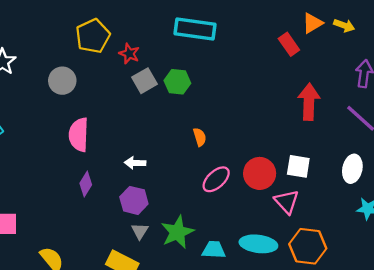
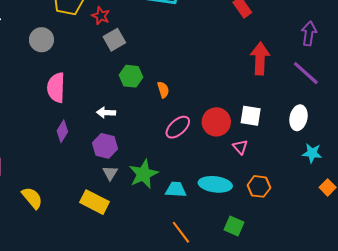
green hexagon: (177, 82) -> (131, 76), moved
pink triangle: (287, 202) -> (240, 147), size x0.7
orange hexagon: (308, 246) -> (259, 186), size x0.7

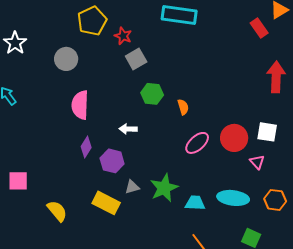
purple hexagon: (105, 146) -> (112, 161), moved
gray triangle: (110, 173) -> (132, 187), turned 42
yellow rectangle: (95, 202) -> (106, 203), moved

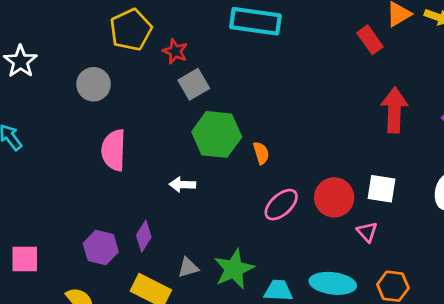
green hexagon: (152, 94) -> (217, 134), size x1.5
purple diamond: (86, 147) -> (144, 236), moved
purple hexagon: (112, 161) -> (101, 248), moved

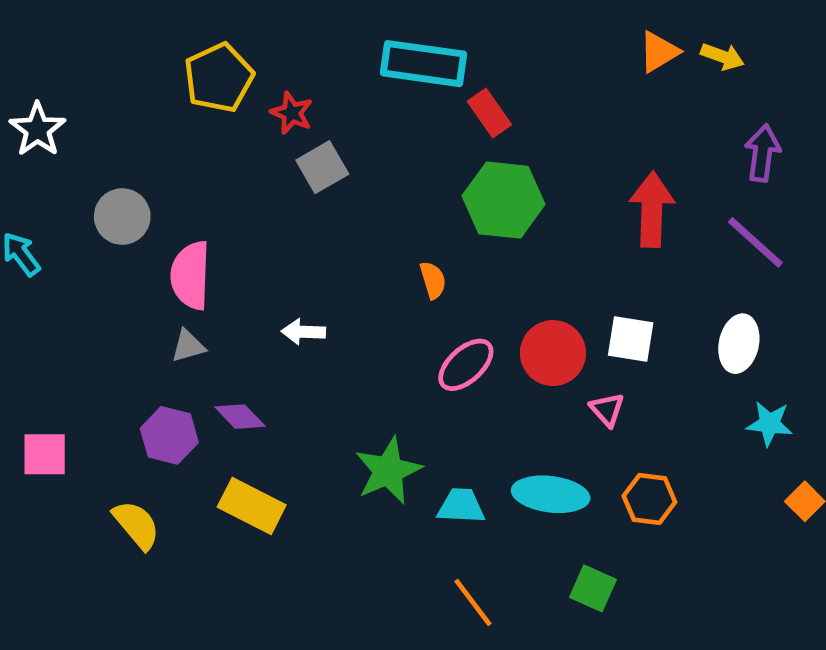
red rectangle: (370, 40) -> (489, 113), moved
gray circle: (94, 84) -> (122, 217), moved
green hexagon: (217, 134) -> (504, 200), moved
purple diamond: (144, 236) -> (240, 417), turned -76
gray triangle: (188, 268) -> (188, 346), moved

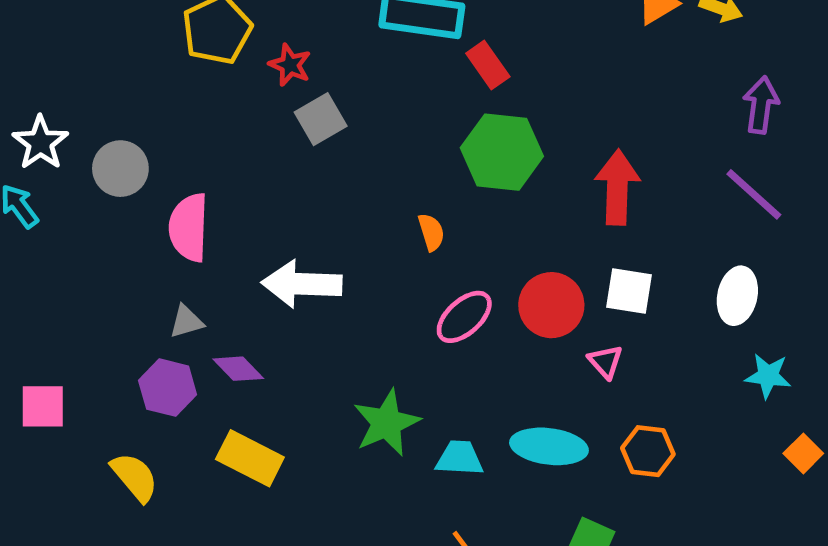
white star: (38, 129) -> (40, 143), moved
red arrow: (652, 209) -> (617, 187), moved
white arrow: (303, 332) -> (302, 284), size x1.8
gray triangle: (188, 346) -> (186, 322), moved

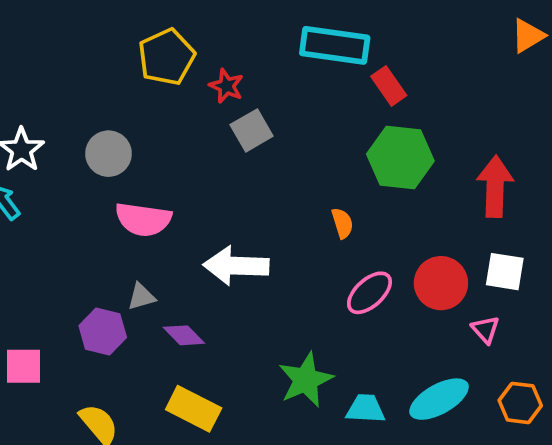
gray circle: (120, 169) -> (108, 154), moved
pink semicircle: (189, 227) -> (143, 219), turned -84
purple hexagon: (168, 388) -> (103, 331), moved
cyan ellipse: (549, 446) -> (439, 399), turned -36

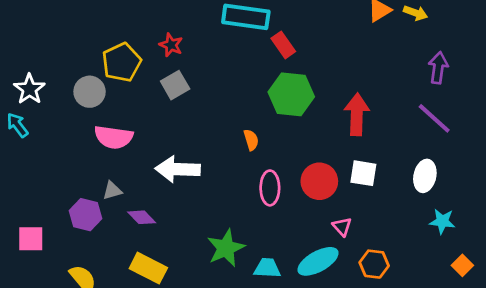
yellow pentagon: (166, 57) -> (122, 62), moved
gray square: (252, 130) -> (175, 85), moved
pink ellipse: (369, 293) -> (270, 188), turned -48
pink triangle: (485, 330) -> (342, 227), moved

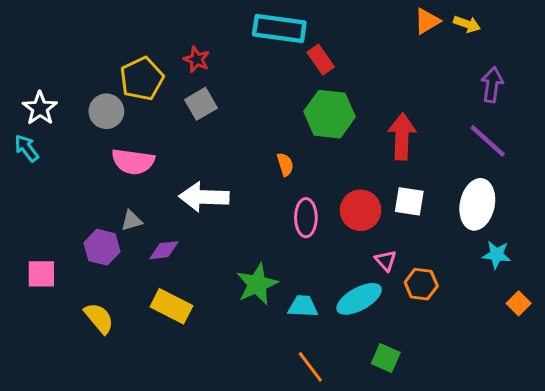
white ellipse: (425, 176) -> (477, 204), size x1.4
purple diamond: (142, 217) -> (164, 250), turned -52
orange hexagon: (374, 264) -> (421, 284), moved

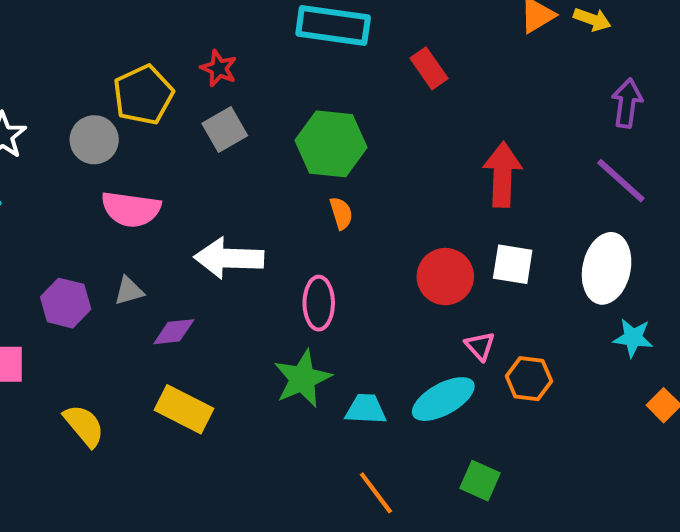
red rectangle: (321, 60) -> (429, 68), moved
green hexagon: (330, 114) -> (331, 144), moved
pink ellipse: (306, 218) -> (319, 303), moved
purple hexagon: (102, 247) -> (66, 303), moved

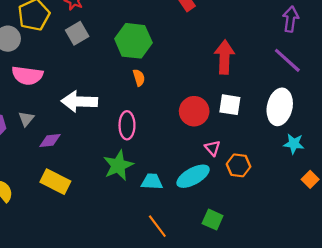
gray triangle: (129, 291) -> (26, 119), turned -35

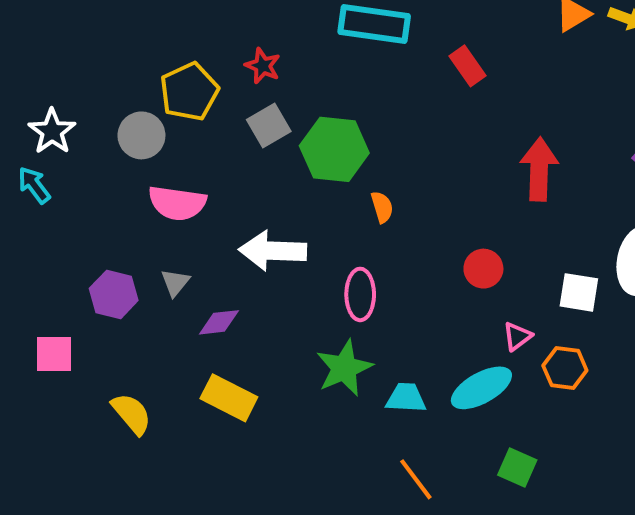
green hexagon: (133, 41) -> (334, 149), moved
white square: (230, 105) -> (579, 292), moved
red circle: (194, 111) -> (483, 269), size x0.7
pink triangle: (213, 148) -> (517, 336), turned 35

